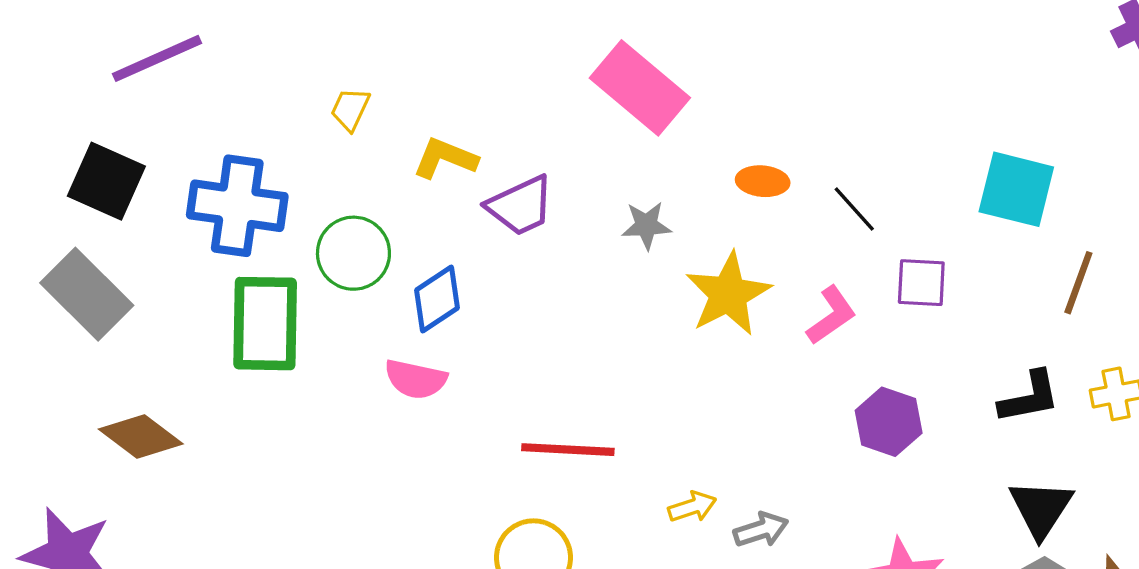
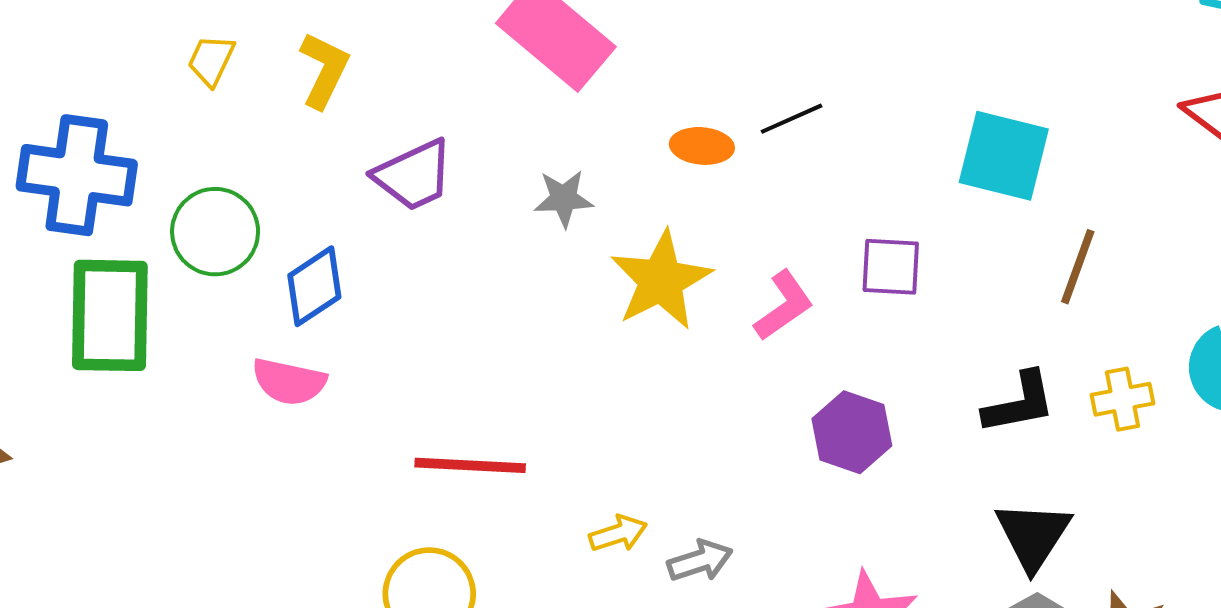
yellow L-shape: (445, 158) -> (324, 70), moved, turned 94
black line: (854, 209) -> (791, 119), moved, turned -72

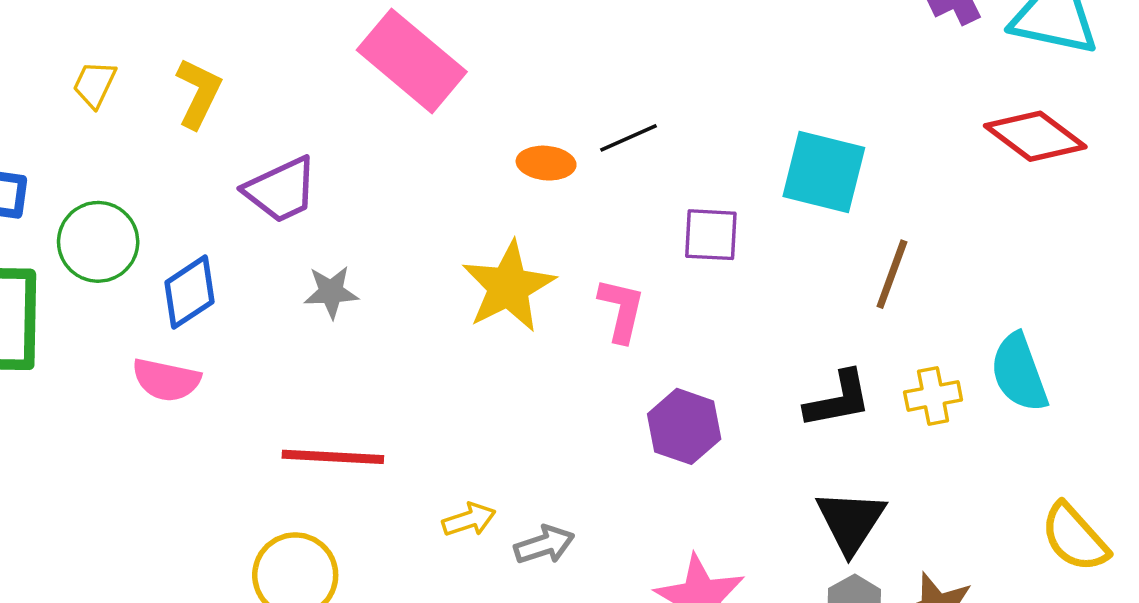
gray star: (564, 199) -> (331, 292), moved
purple square: (891, 267) -> (711, 235), moved
pink L-shape: (784, 306) -> (621, 310), turned -42

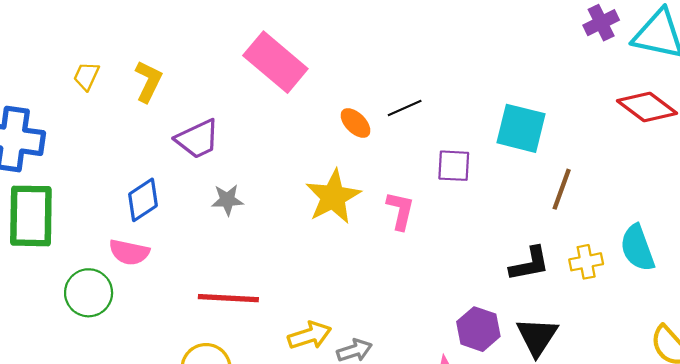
orange ellipse: (546, 163) -> (356, 123), turned 40
green circle: (98, 242) -> (89, 293), moved
purple hexagon: (684, 426) -> (478, 329), moved
yellow arrow: (469, 520) -> (310, 335), size x1.4

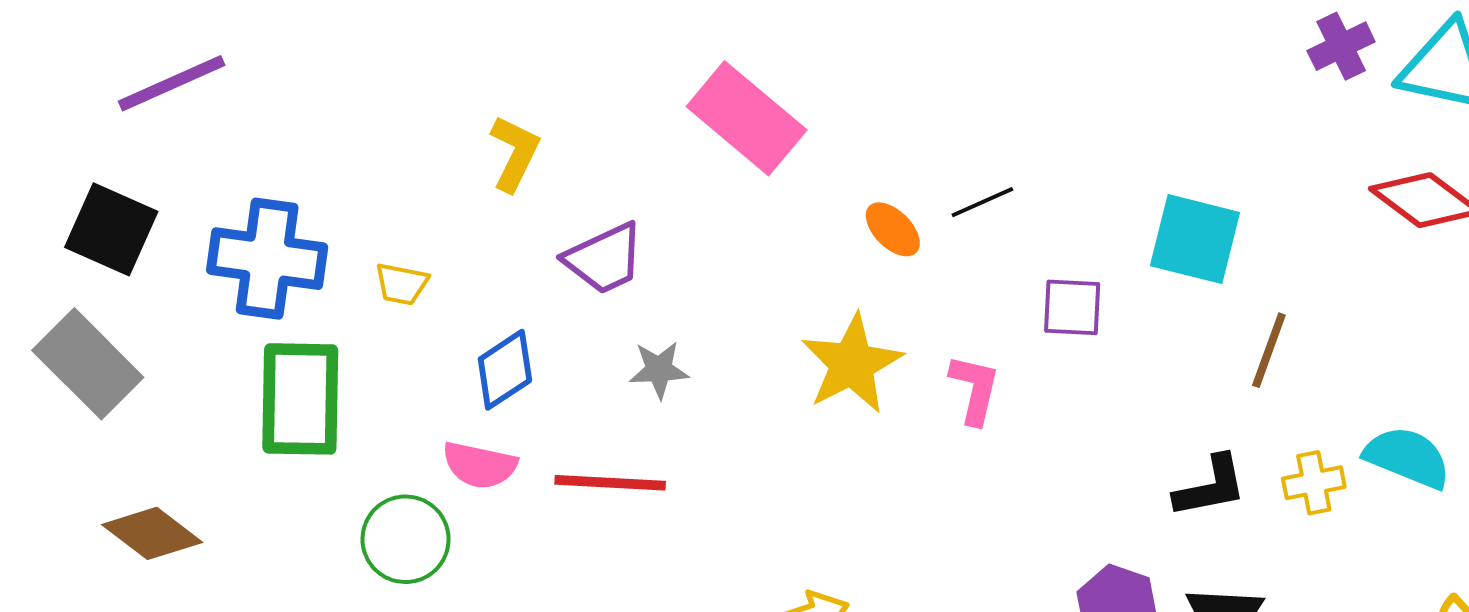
yellow trapezoid: (86, 76) -> (402, 284), moved, turned -104
cyan semicircle: (637, 248) -> (1407, 457), turned 132
red line: (228, 298) -> (610, 483), moved

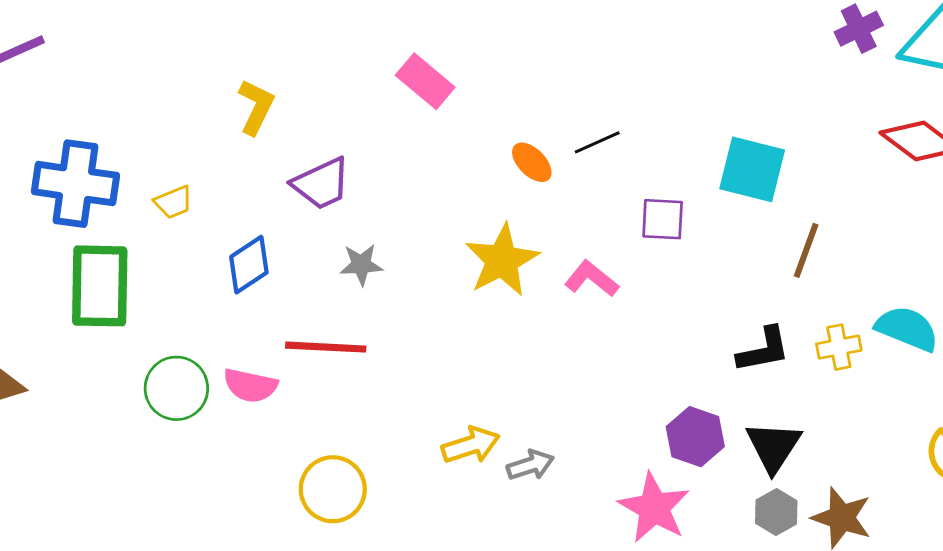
pink rectangle: (747, 118) -> (425, 81), size x0.7
yellow trapezoid: (402, 284) -> (174, 202), turned -33
pink L-shape: (975, 389) -> (591, 279), turned -64
pink semicircle: (480, 465) -> (250, 385), moved

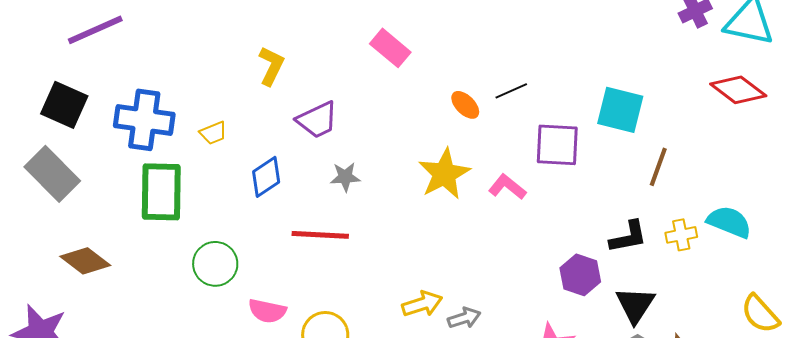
purple square: (663, 219) -> (557, 145), size x1.4
pink semicircle: (250, 385) -> (267, 311), moved
purple hexagon: (695, 437) -> (580, 275), moved

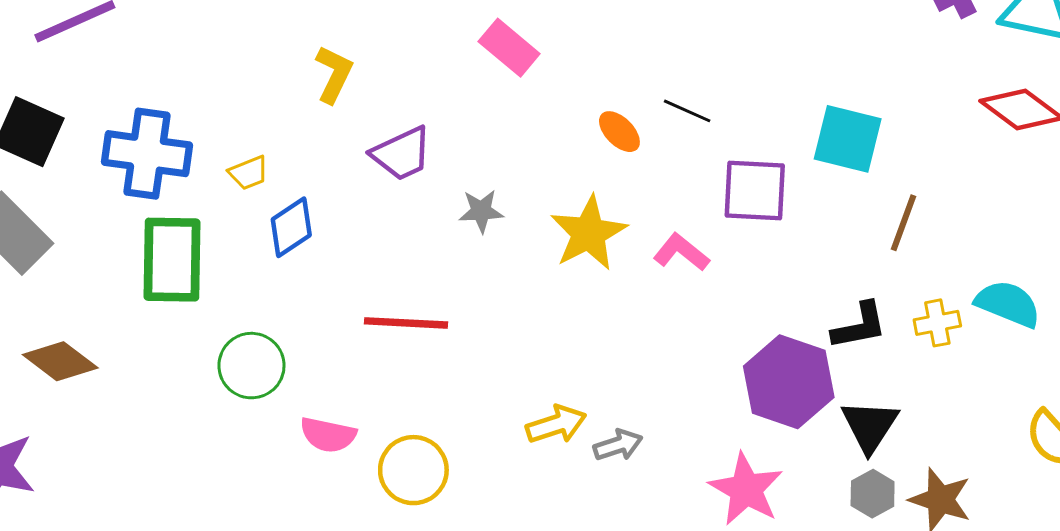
black line: (511, 91) -> (687, 111), turned 48
blue diamond: (266, 177) -> (291, 227), moved
gray star: (345, 177) -> (481, 211), moved
purple hexagon: (580, 275) -> (789, 382), size x1.5

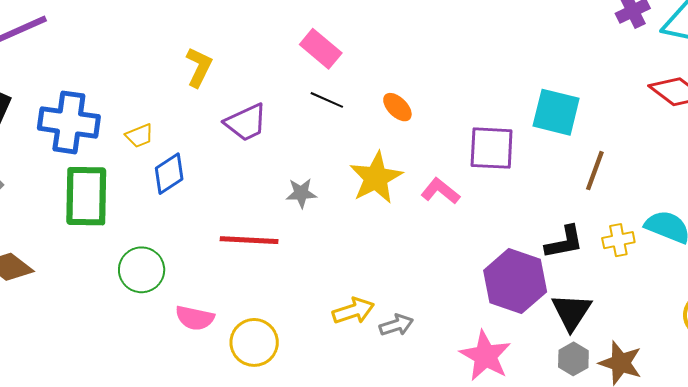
black line: (687, 111) -> (327, 100), moved
gray star: (481, 211) -> (301, 193), moved

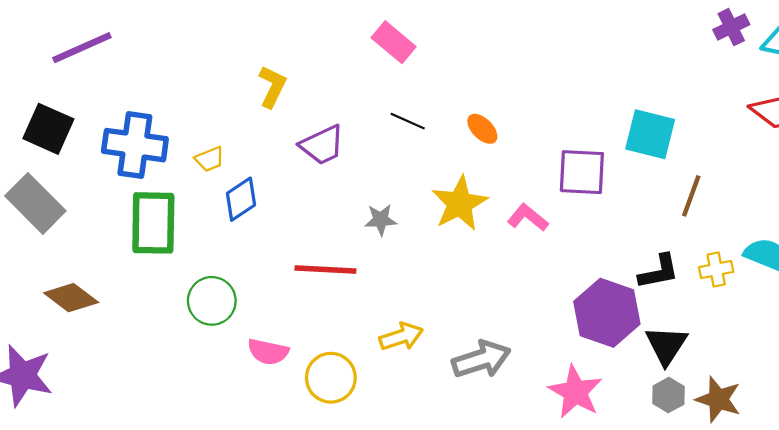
pink rectangle: (321, 49) -> (394, 42), moved
yellow arrow: (353, 311) -> (401, 337), moved
gray arrow: (396, 325) -> (481, 359), size x1.6

